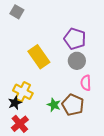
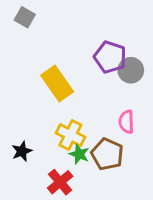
gray circle: (77, 61) -> (131, 70), moved
yellow cross: (23, 92) -> (70, 135), moved
red cross: (20, 124) -> (60, 182), moved

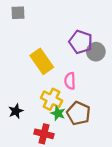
gray square: (25, 17) -> (18, 13), turned -32
pink semicircle: (126, 122) -> (70, 81), moved
red cross: (60, 182) -> (44, 134), turned -36

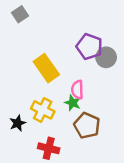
gray square: (18, 13) -> (20, 14), turned -32
yellow cross: (52, 99) -> (43, 110), moved
green star: (58, 113) -> (73, 103), moved

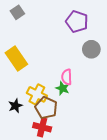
purple pentagon: (89, 47) -> (77, 22), moved
yellow rectangle: (46, 68) -> (16, 59), moved
brown pentagon: (87, 126) -> (46, 108), moved

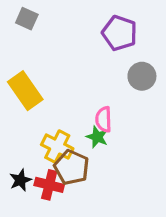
gray square: (17, 12) -> (27, 19), turned -32
black star: (15, 106) -> (20, 180), moved
red cross: (42, 127) -> (49, 185), moved

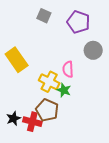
gray square: (27, 19) -> (44, 16), moved
pink semicircle: (104, 119) -> (68, 69), moved
yellow cross: (57, 147) -> (49, 82), moved

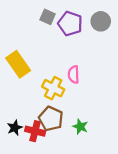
purple pentagon: (78, 22) -> (70, 24), moved
gray circle: (93, 50) -> (101, 21), moved
green star: (64, 90) -> (80, 127), moved

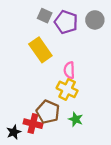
yellow rectangle: (18, 64) -> (40, 50), moved
yellow cross: (53, 88) -> (67, 89), moved
black star: (15, 128) -> (14, 132), moved

